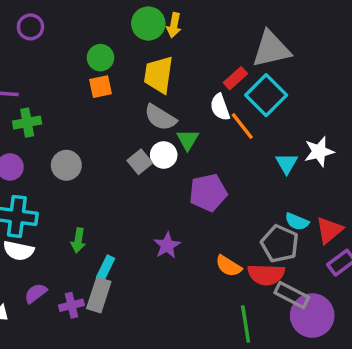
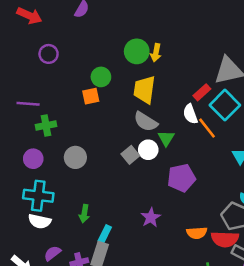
orange square: (100, 87) -> (91, 96), moved
orange semicircle: (229, 266) -> (197, 233), turned -36

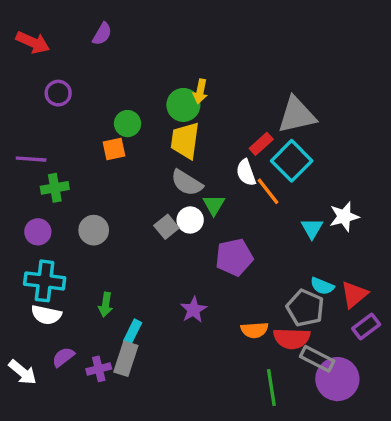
green circle: (137, 51) -> (183, 105), moved

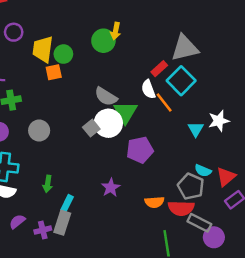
yellow trapezoid: (185, 140) -> (43, 49), moved
green triangle: (214, 205) -> (125, 112), size x1.5
white circle: (190, 220) -> (108, 123), size x1.5
purple circle: (337, 379) -> (214, 237), size x0.7

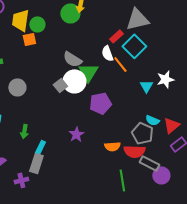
purple cross: (43, 230) -> (21, 180), moved

